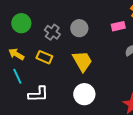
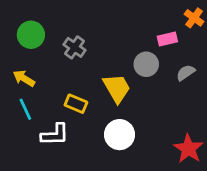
gray circle: (79, 28) -> (146, 64), moved
yellow rectangle: (44, 57) -> (76, 104), moved

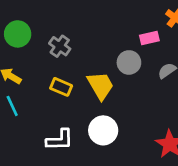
yellow rectangle: (76, 104) -> (61, 87), moved
white L-shape: (55, 135) -> (60, 140), moved

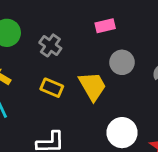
pink rectangle: (149, 38) -> (105, 26), moved
white circle: (103, 130) -> (122, 133), moved

